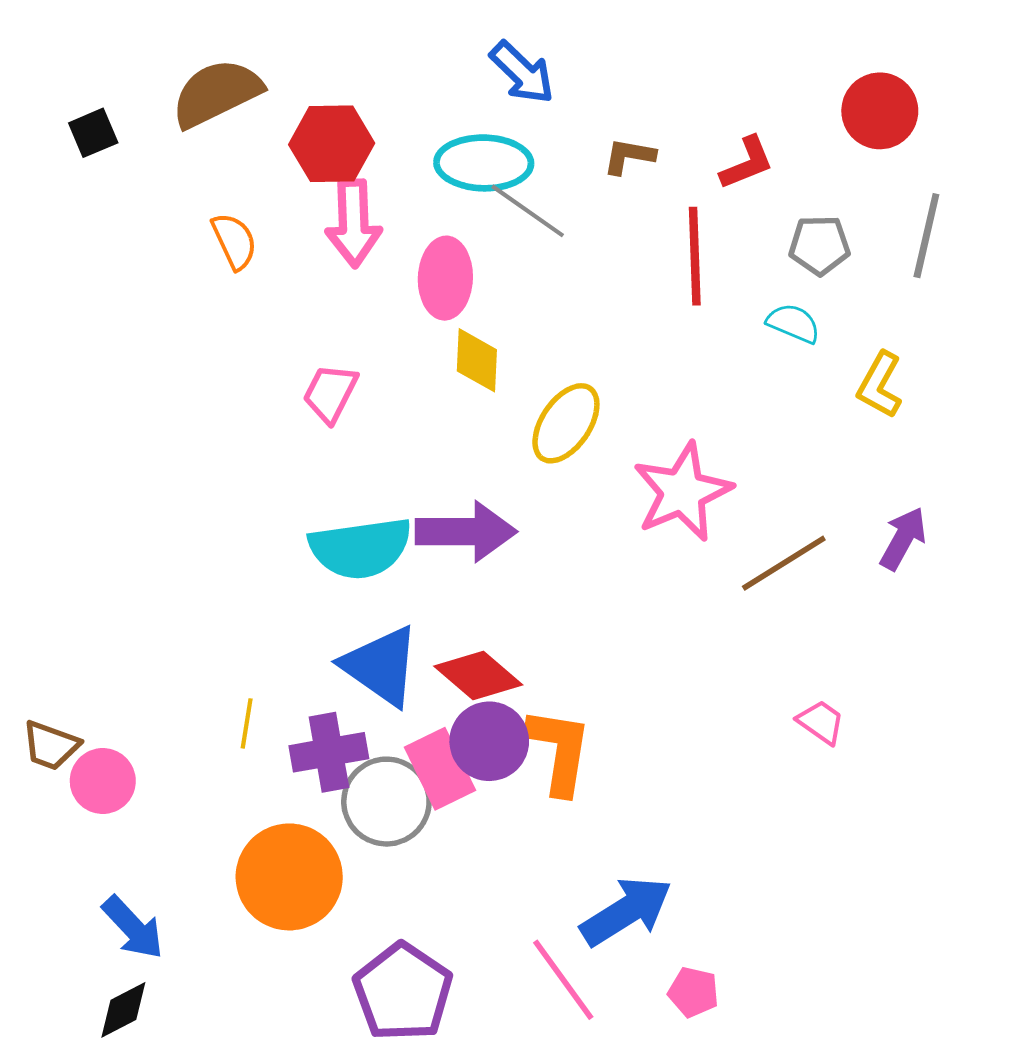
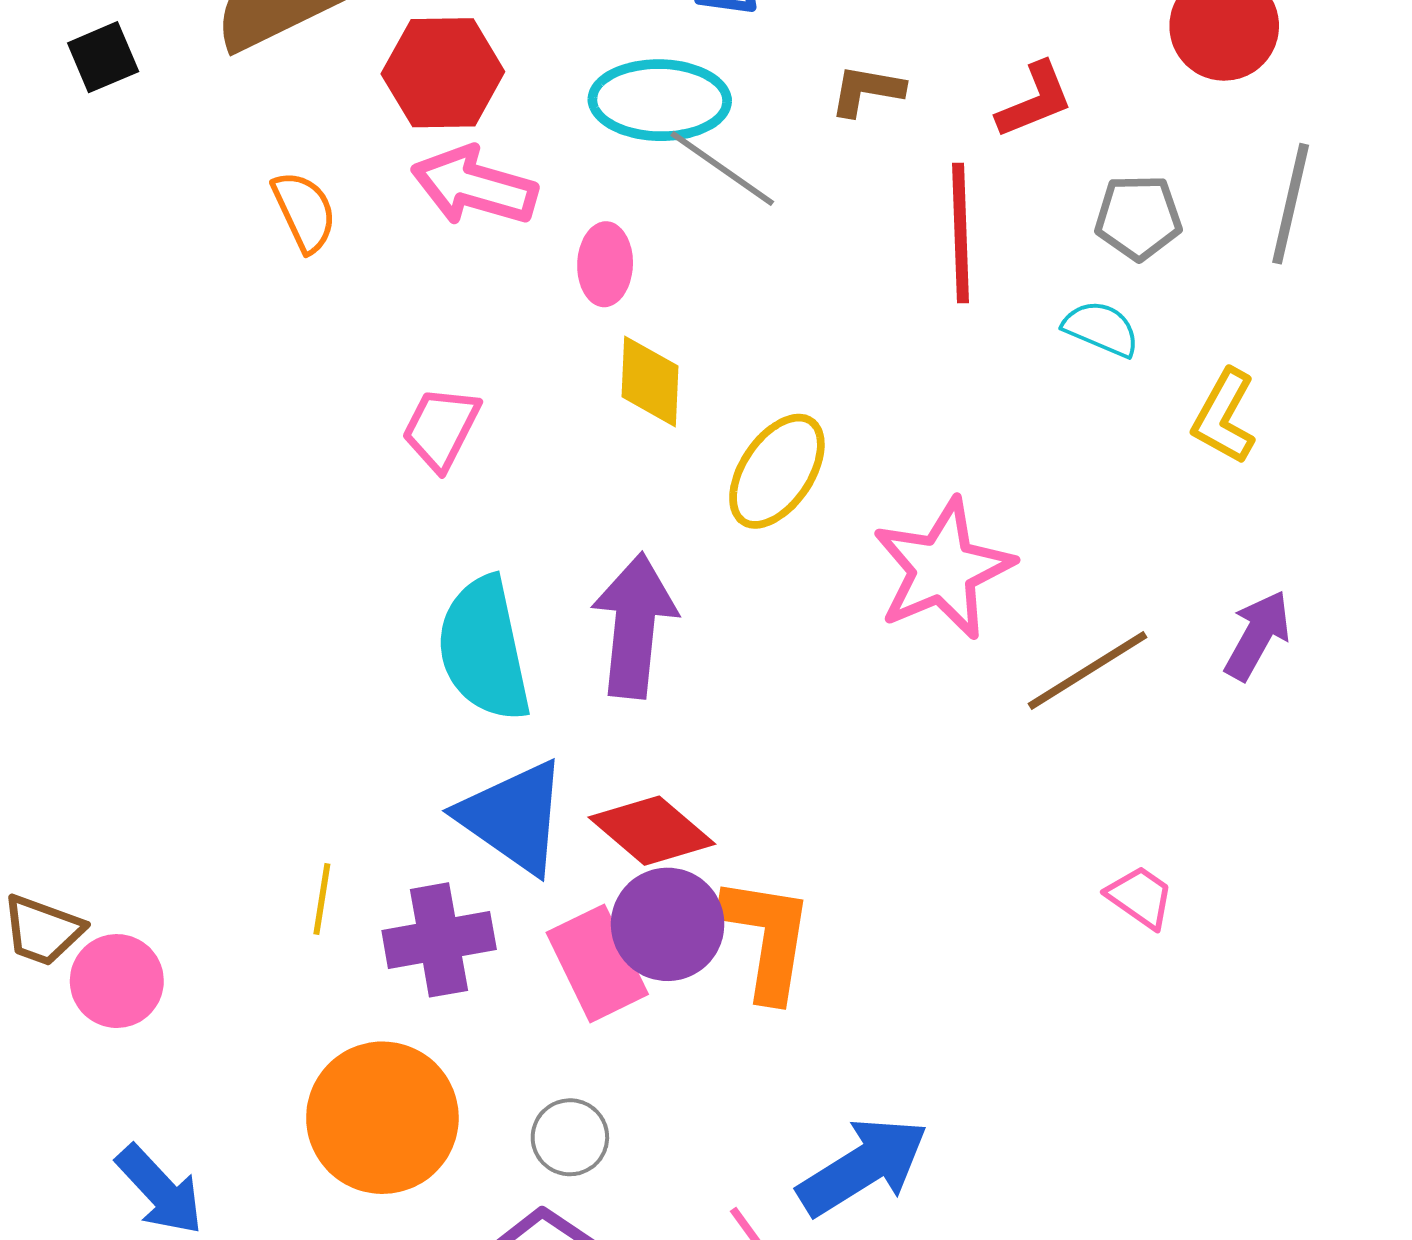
pink arrow: (354, 223) -> (474, 186), turned 108
pink ellipse: (445, 278) -> (605, 264), size x0.7
purple arrow: (466, 532) -> (634, 626), turned -84
cyan semicircle: (360, 548) -> (484, 649), turned 86
gray circle: (386, 802) -> (570, 1137), moved, size x0.6

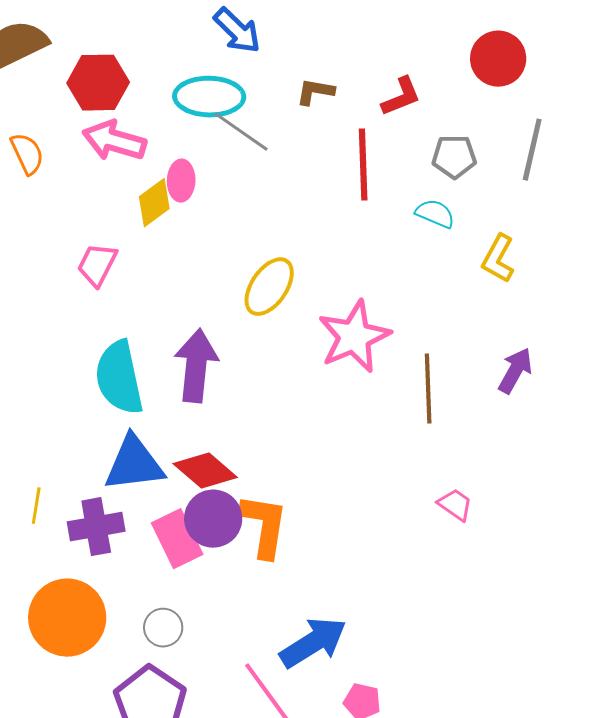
yellow diamond: (650, 381) -> (154, 203), moved, turned 51
brown line: (1087, 670) -> (428, 389), turned -60
blue triangle: (513, 817) -> (134, 464), turned -42

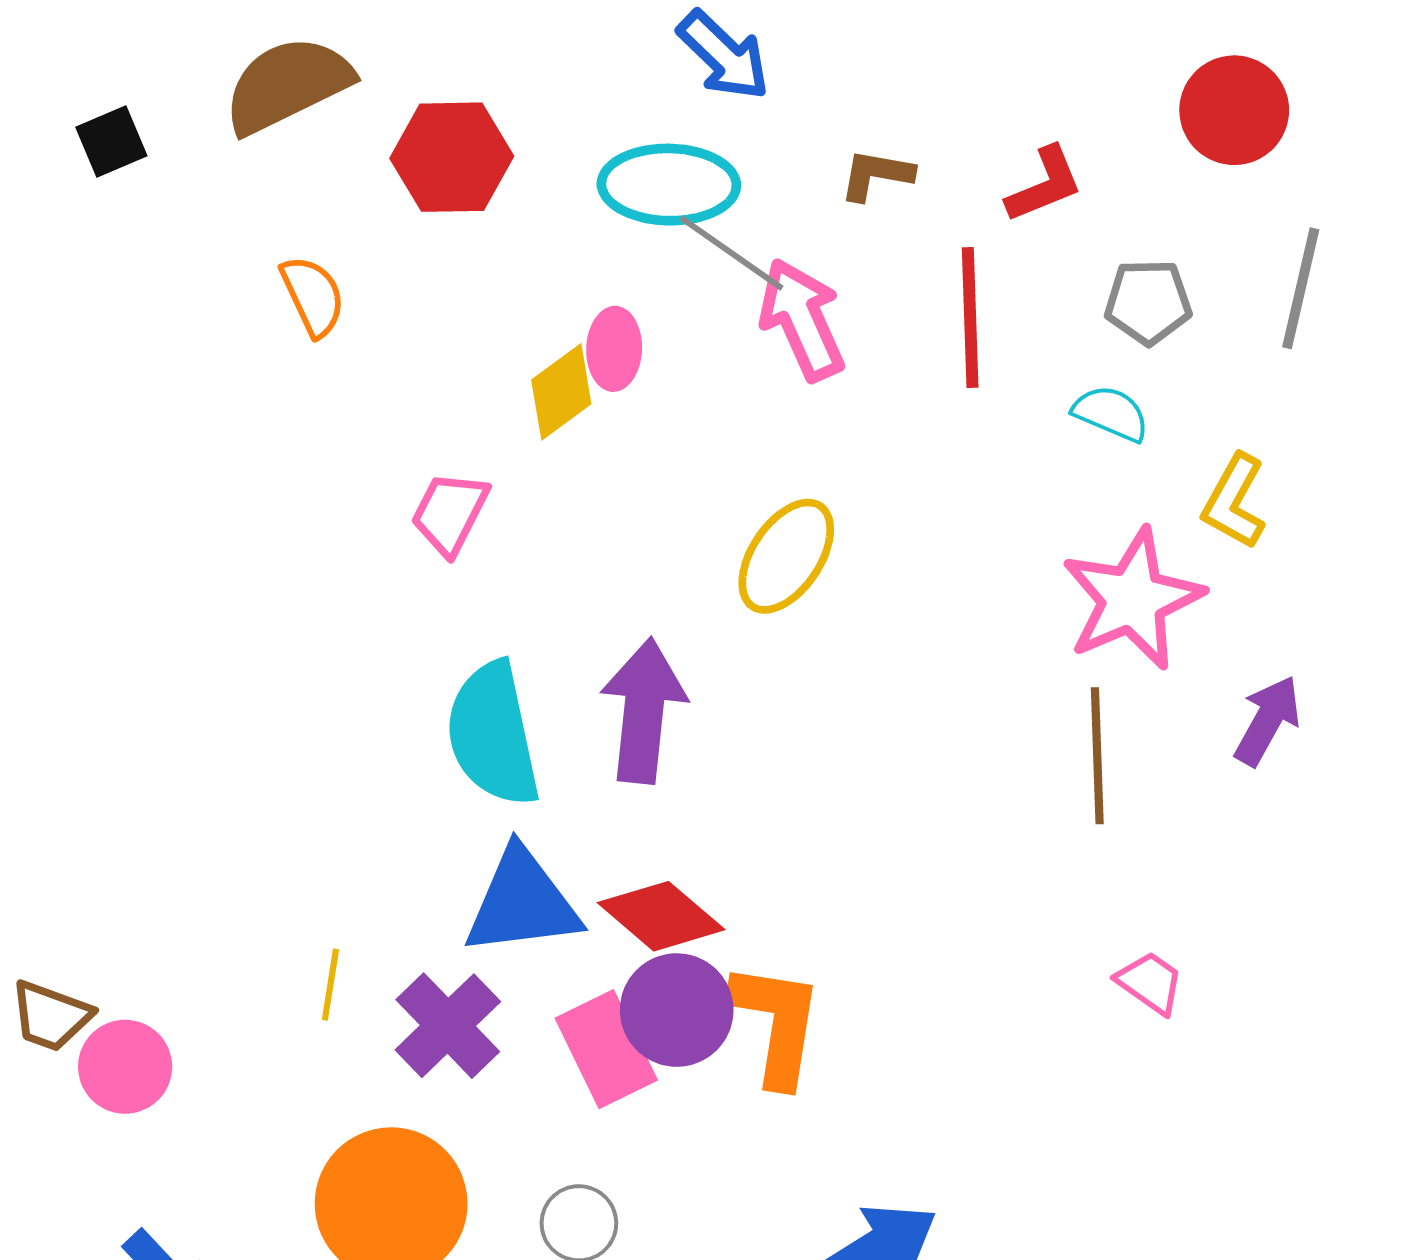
pink arrow: (114, 141) -> (802, 320), moved, turned 50
pink star: (354, 337) -> (1132, 599), moved
purple cross: (96, 527) -> (448, 1026), turned -34

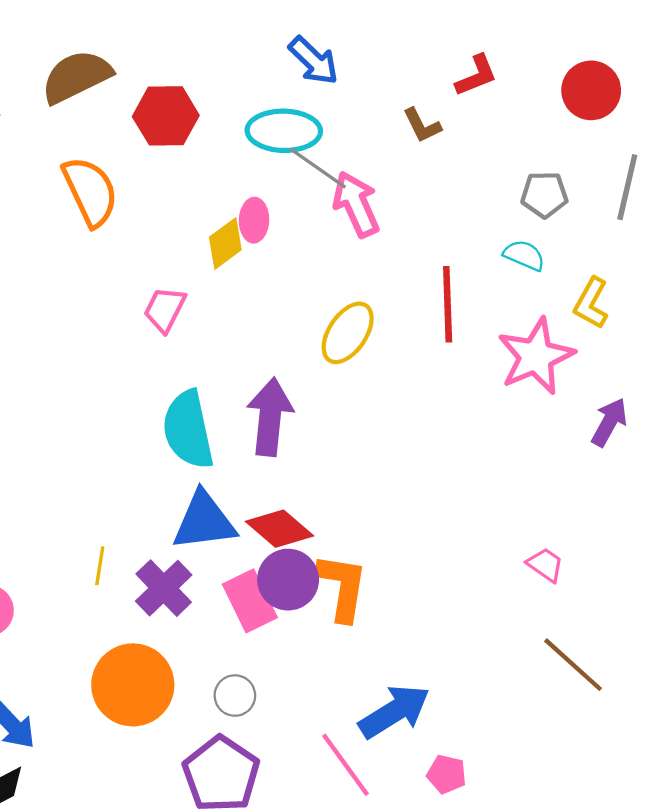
brown L-shape: (876, 175) -> (422, 125), moved, turned -126
red L-shape: (1044, 185) -> (476, 76), moved
orange semicircle: (313, 296) -> (90, 191), size x1.6
red line: (970, 318) -> (448, 304), moved
brown line: (1097, 756) -> (573, 665), moved, turned -46

